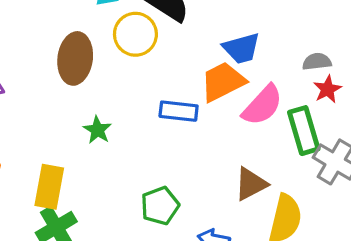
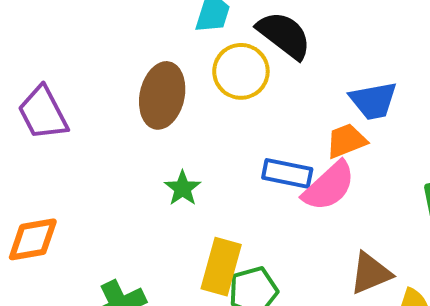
orange trapezoid: (223, 82) -> (346, 141), size x0.7
pink semicircle: (263, 105) -> (329, 186), moved
yellow rectangle: (49, 187) -> (221, 267), moved

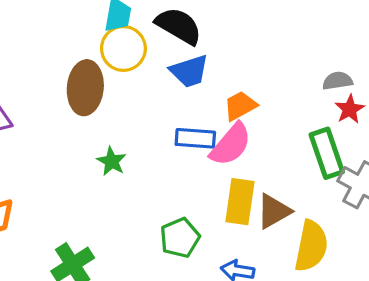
yellow circle: (241, 71) -> (123, 48), moved
blue trapezoid: (373, 101) -> (189, 71), moved
yellow rectangle: (221, 267) -> (240, 202), moved

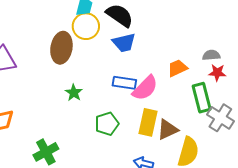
orange trapezoid: (240, 106) -> (177, 68), moved
red star: (350, 109) -> (217, 73), turned 30
green pentagon: (180, 238) -> (107, 124), moved

